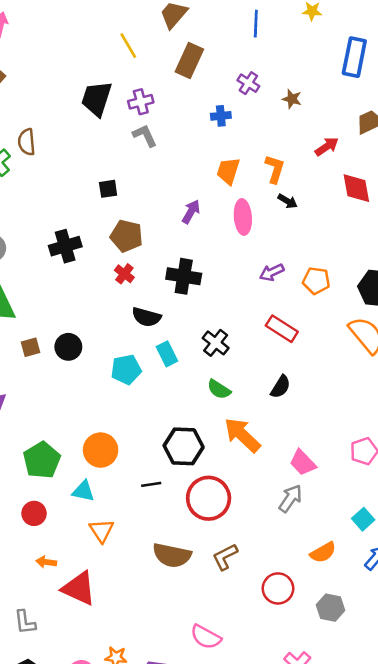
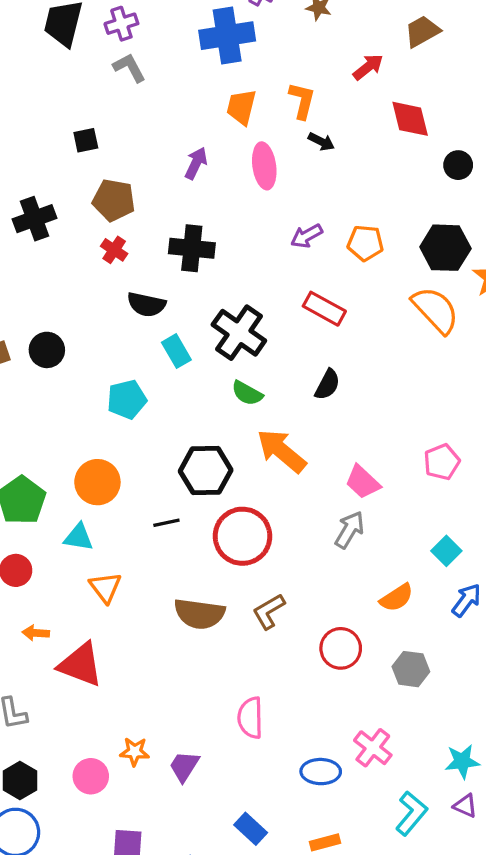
blue cross: (221, 116) -> (227, 36), size x2.0
black cross: (216, 343) -> (239, 333), size x1.5
cyan pentagon: (126, 370) -> (127, 399), moved
pink semicircle: (206, 637) -> (250, 718), turned 64

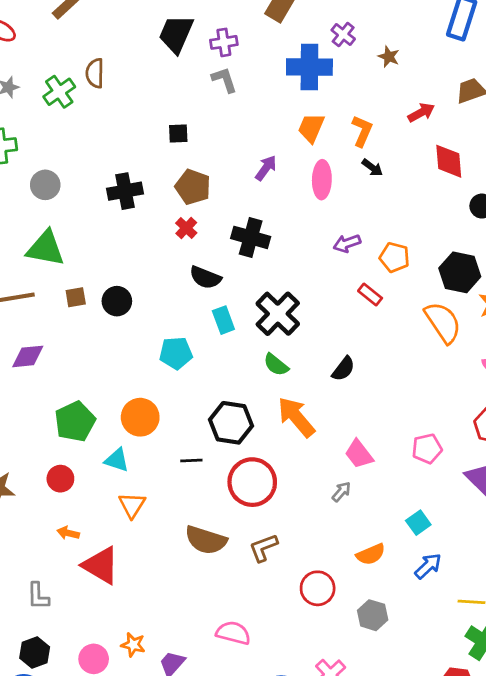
red rectangle: (324, 309) -> (370, 295), moved, size x0.7
gray arrow: (350, 530) -> (341, 492), size x0.7
pink semicircle: (250, 718) -> (233, 633), turned 96

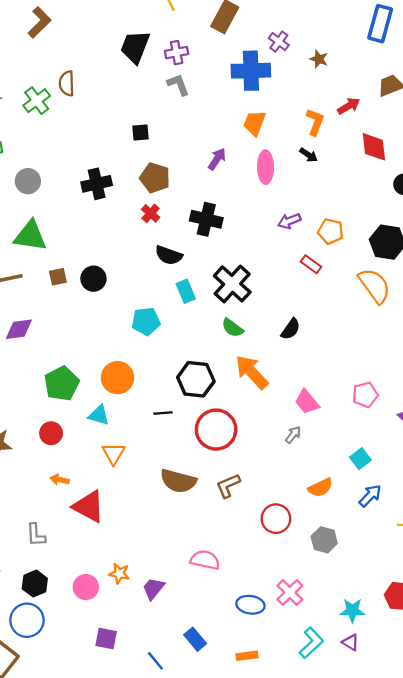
orange L-shape: (362, 131) -> (315, 122), moved

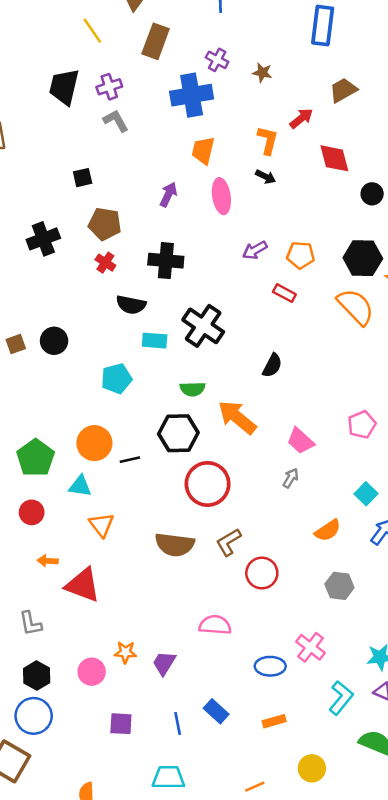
cyan rectangle: (186, 291) -> (155, 341), turned -55
green semicircle: (232, 328) -> (193, 389), moved, turned -30
black line: (163, 413) -> (130, 460), moved
red circle: (276, 519) -> (262, 573), moved
blue line: (155, 661) -> (178, 723), moved, turned 36

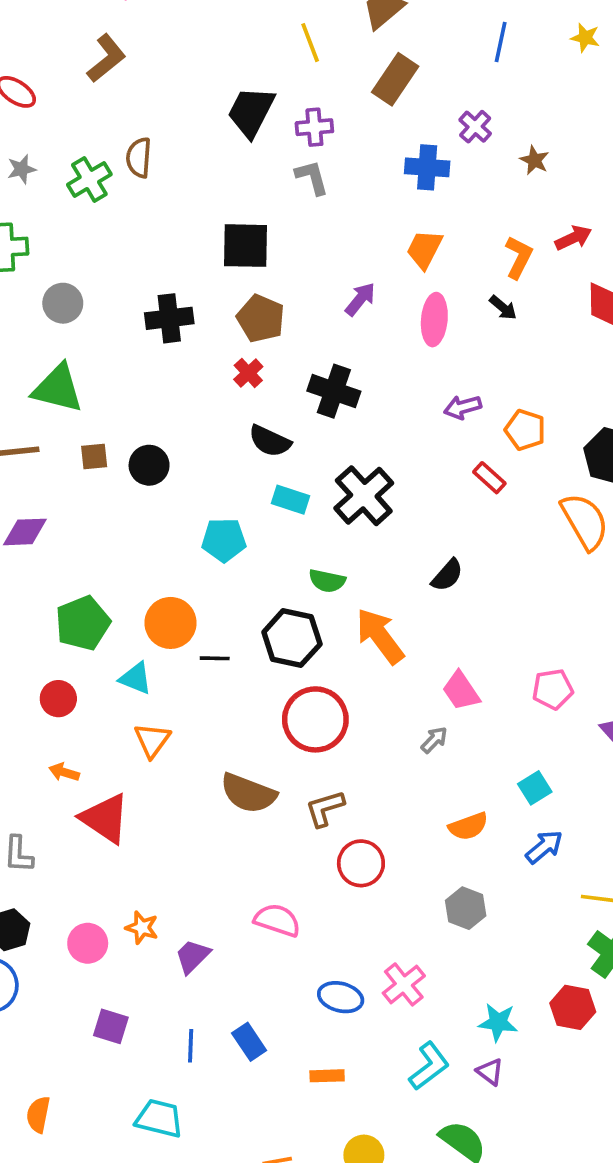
blue cross: (192, 95) -> (427, 167), size x0.7
black square: (83, 178) -> (246, 246), size x1.8

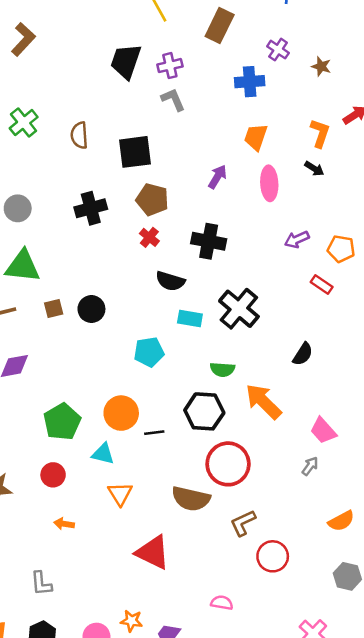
brown semicircle: (139, 158) -> (79, 135), moved
brown semicircle: (248, 793) -> (191, 499), moved
red triangle: (105, 818) -> (153, 552), moved
pink semicircle: (277, 920) -> (222, 603), size x0.7

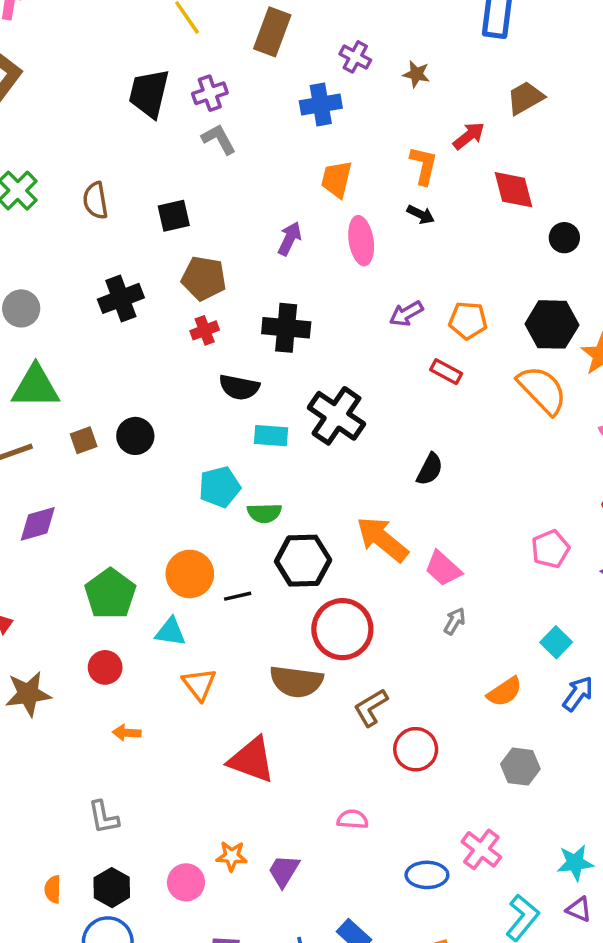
black square: (135, 152) -> (174, 216), size x0.7
red cross: (149, 237) -> (205, 330), turned 36
green semicircle: (222, 370) -> (264, 513), moved
pink trapezoid: (323, 431) -> (443, 569), moved

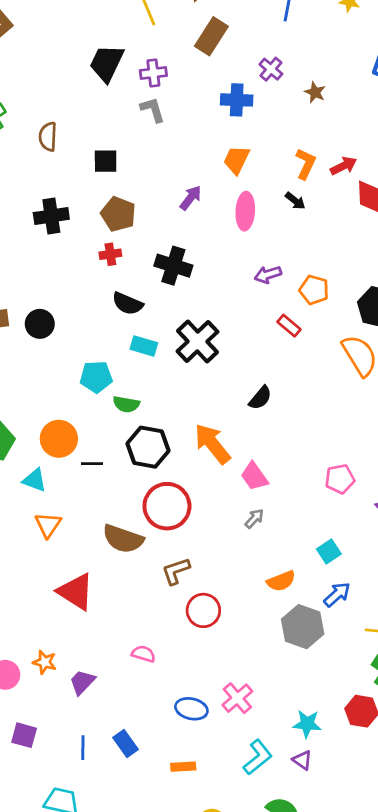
red arrow: (469, 136) -> (344, 166), moved
gray hexagon: (520, 767) -> (303, 627), moved, size x1.4

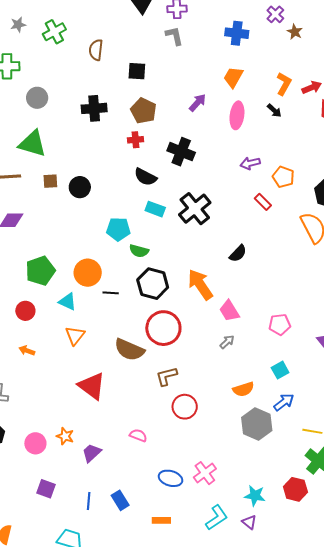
purple cross: (271, 69) -> (275, 14), moved
pink pentagon: (340, 479) -> (280, 324), moved

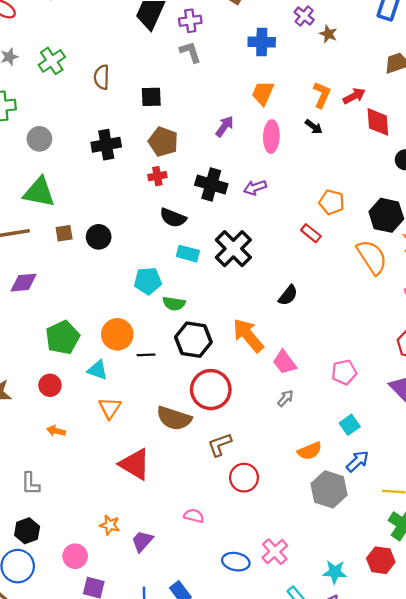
purple arrow: (250, 163) -> (255, 188), moved
pink circle: (35, 443) -> (75, 556), moved

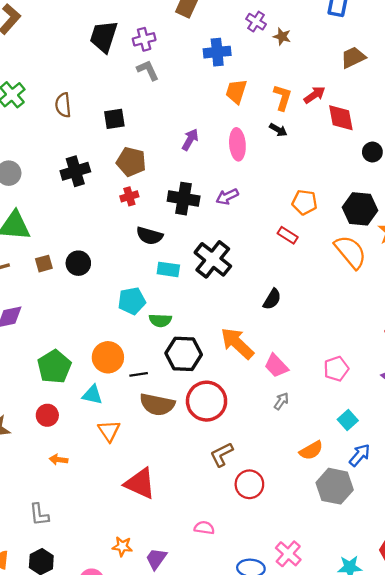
orange trapezoid: (263, 93) -> (236, 91), moved
brown semicircle: (174, 418) -> (157, 404), moved

